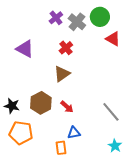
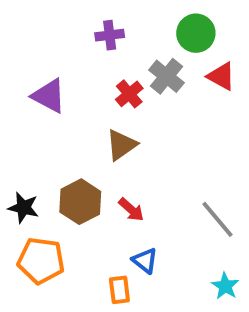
purple cross: (56, 18) -> (110, 35), turned 32
gray cross: (77, 22) -> (166, 76), moved
blue triangle: (74, 133) -> (145, 261), turned 48

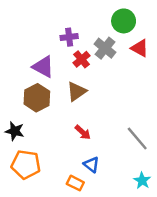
purple cross: (110, 35) -> (69, 37), moved
purple triangle: (49, 96) -> (43, 67), moved
brown hexagon: (80, 202) -> (37, 98), moved
orange rectangle: (119, 290) -> (75, 183), turned -56

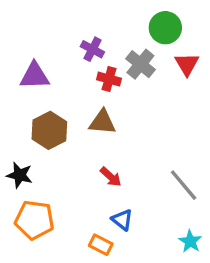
purple cross: (69, 37) -> (92, 49), turned 35
red triangle: (140, 48) -> (187, 64), turned 30
red cross: (81, 59) -> (109, 79), turned -35
purple triangle: (43, 67) -> (34, 76), moved, turned -30
brown triangle: (77, 91) -> (102, 122), turned 40

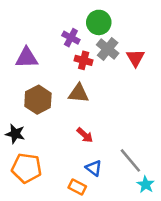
green circle: (165, 28) -> (99, 22), moved
red triangle: (187, 64) -> (135, 58), moved
gray line: (184, 185) -> (130, 160), moved

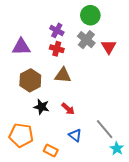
green circle: (99, 22) -> (90, 15), moved
red cross: (84, 60) -> (57, 49), moved
black star: (15, 134) -> (42, 107), moved
orange rectangle: (77, 187) -> (51, 150), moved

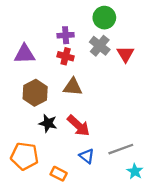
purple cross: (57, 30) -> (66, 35), turned -32
red arrow: (68, 109) -> (79, 126), size x1.5
gray line: (105, 129) -> (121, 149), turned -70

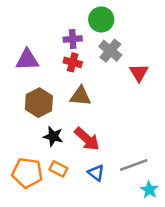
green circle: (104, 18) -> (101, 19), moved
red triangle: (125, 54) -> (139, 73), moved
orange rectangle: (59, 174) -> (58, 169), moved

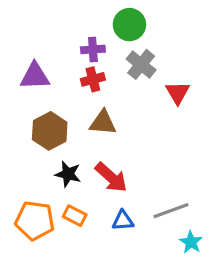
red cross: (73, 62) -> (93, 79), turned -30
blue triangle: (96, 173) -> (123, 221), turned -42

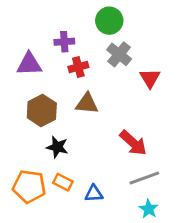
purple cross: (93, 49) -> (64, 42), moved
red arrow: (111, 177) -> (133, 143), moved
blue triangle: (123, 221) -> (94, 193), moved
cyan star: (191, 242) -> (149, 209), moved

